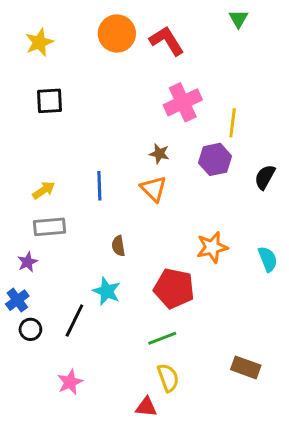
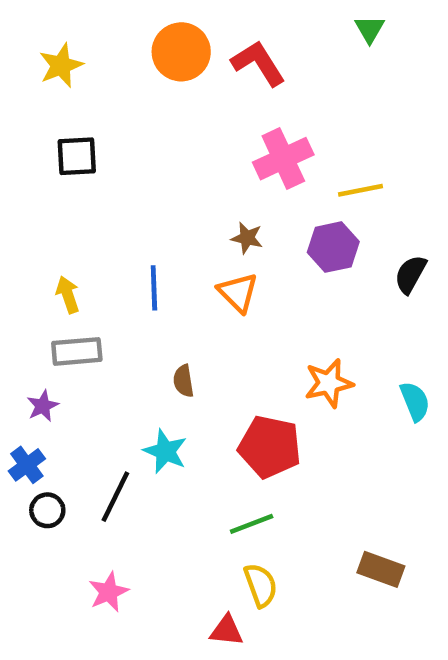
yellow line: (233, 123) -> (360, 190), turned 72
yellow arrow: (44, 190) -> (68, 295), turned -75

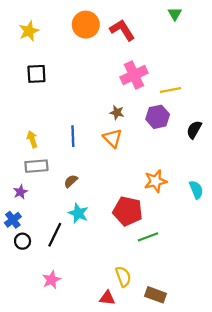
brown semicircle: (183, 381) -> (71, 181), moved, turned 56
green line: (252, 524) -> (148, 237), moved
brown rectangle: (381, 569) -> (155, 295), moved

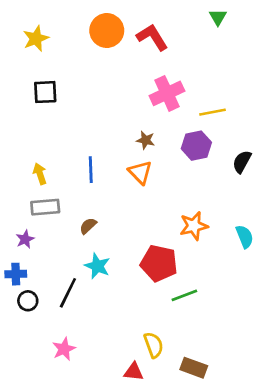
blue cross: (13, 220) -> (16, 274), turned 35

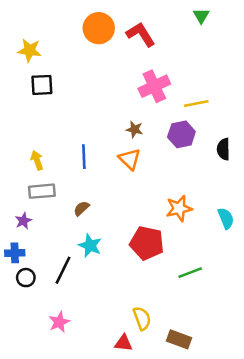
yellow star: (36, 39) -> (30, 50), moved, turned 30
black semicircle: (242, 162) -> (223, 149), turned -30
green line: (184, 295) -> (190, 273), moved

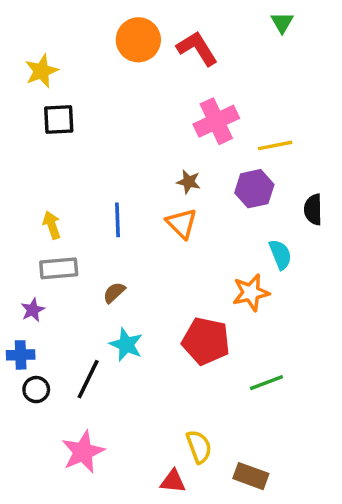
yellow star: (30, 50) -> (41, 71), turned -30
cyan semicircle: (226, 218) -> (280, 254), moved
pink star: (59, 322) -> (83, 452), size x1.4

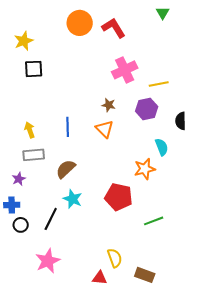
brown semicircle: (114, 293) -> (66, 169), size x1.5

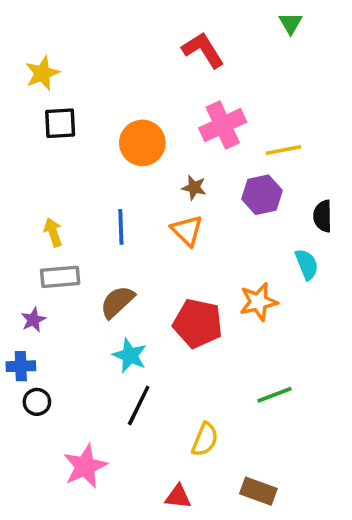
orange circle: (80, 23) -> (142, 143), moved
cyan semicircle: (162, 147) -> (307, 264), moved
red pentagon: (119, 197) -> (198, 323), moved
black line: (51, 219) -> (139, 405), moved
yellow semicircle: (115, 258) -> (205, 439), moved, turned 42

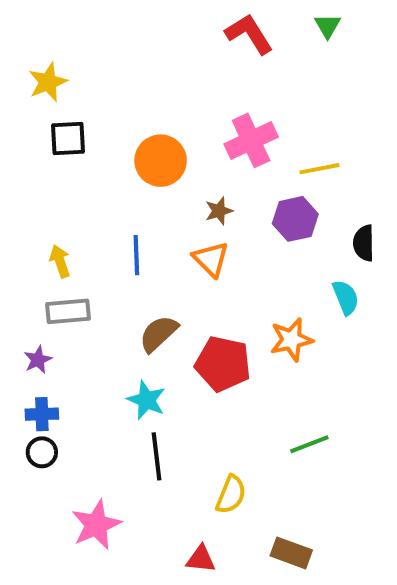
red L-shape: (203, 50) -> (249, 34), moved
brown star: (194, 188) -> (219, 211), turned -30
brown semicircle: (117, 302) -> (159, 334), moved
blue cross: (21, 366) -> (42, 414), moved
black line: (139, 405) -> (157, 456), turned -33

